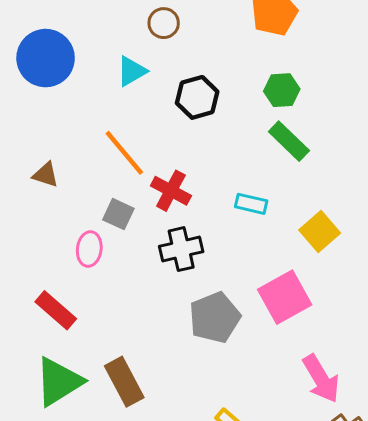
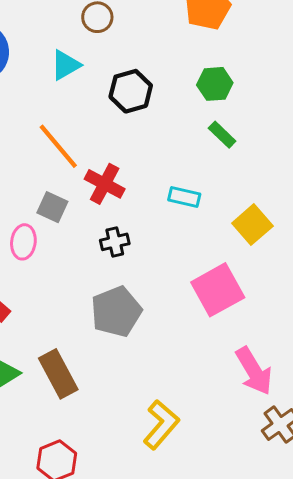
green rectangle: (289, 141) -> (222, 135), size x0.7
black cross: (181, 249) -> (115, 242), size x0.7
gray pentagon: (215, 318) -> (116, 312), moved

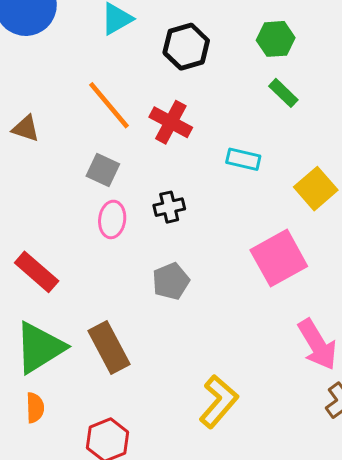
red cross: (105, 184) -> (171, 122), moved
pink ellipse: (23, 242) -> (112, 219), moved
gray pentagon: (116, 312) -> (171, 281), size x0.7

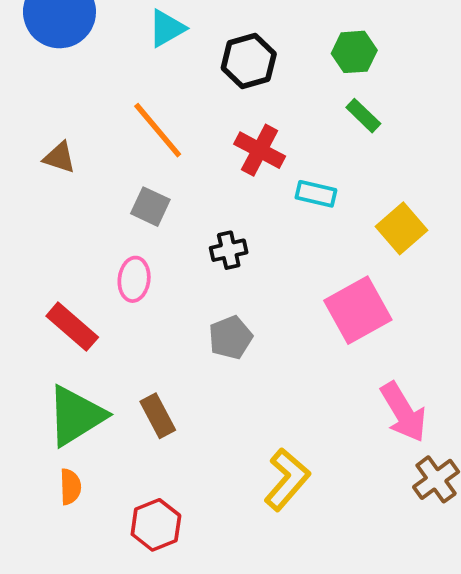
red cross: (171, 122) -> (260, 150), moved
pink ellipse: (112, 219) -> (134, 279), moved
brown rectangle: (109, 348) -> (158, 416), size x0.7

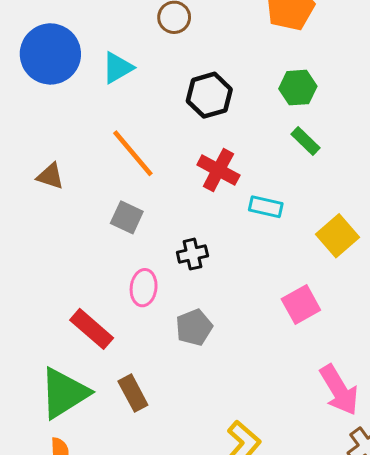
cyan triangle: (167, 28) -> (118, 68), moved
pink ellipse: (134, 279) -> (144, 288), moved
pink square: (358, 310) -> (301, 304), size x0.7
red rectangle: (72, 327) -> (92, 329), moved

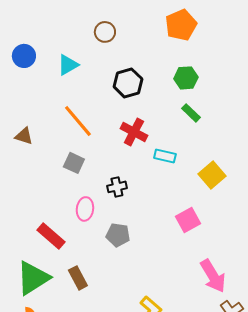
blue circle: (50, 54) -> (24, 56), size x0.6
gray pentagon: (194, 327) -> (118, 235), turned 30

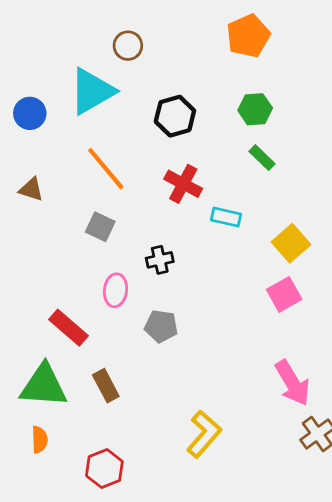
brown circle: (105, 32) -> (128, 46), moved
blue circle: (24, 56) -> (30, 113), moved
cyan triangle: (68, 65) -> (92, 91), size x1.6
pink square: (188, 220) -> (284, 294), moved
green triangle: (33, 278) -> (44, 386), turned 36

